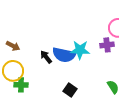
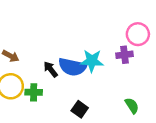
green cross: (21, 85) -> (34, 92), moved

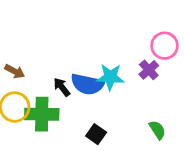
purple cross: (125, 55) -> (149, 70), turned -35
green cross: (34, 92) -> (42, 114), size x1.6

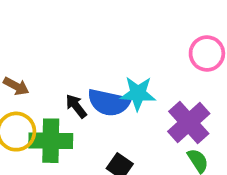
purple cross: (149, 70) -> (189, 123), moved, size x1.6

